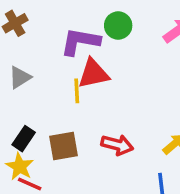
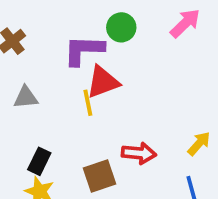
gray triangle: (20, 77) -> (26, 97), turned 35
brown square: (64, 146) -> (99, 176), moved

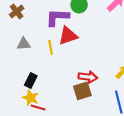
yellow line: (88, 103) -> (51, 47), moved
brown square: (99, 176) -> (82, 91), moved

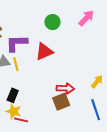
purple L-shape: (57, 17) -> (17, 43), moved
yellow line: (51, 47) -> (16, 64), moved

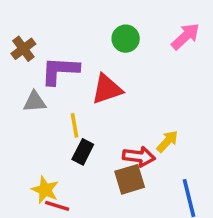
yellow line: (16, 64) -> (75, 125), moved
yellow arrow: (97, 82) -> (167, 141), moved
black rectangle: (13, 95) -> (83, 152), moved

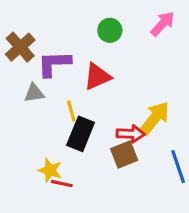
brown cross: (23, 49) -> (20, 47), size x1.4
yellow arrow: (167, 141) -> (155, 118), size x1.6
black rectangle: (83, 152) -> (81, 134), size x1.5

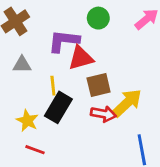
purple L-shape: (54, 64) -> (64, 41), moved
brown square: (124, 155) -> (99, 85), moved
yellow star: (50, 170) -> (27, 121), moved

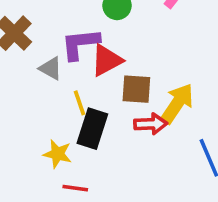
gray triangle: (22, 65) -> (51, 68), moved, turned 42
brown square: (99, 85) -> (136, 89), turned 30

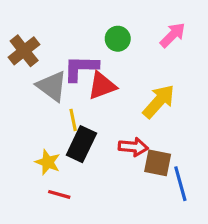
gray triangle: (51, 68) -> (52, 86), size x1.5
brown square: (136, 89) -> (158, 163), moved
yellow arrow: (177, 104) -> (159, 101), moved

